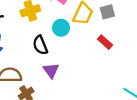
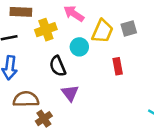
red rectangle: (105, 42) -> (118, 66), moved, turned 40

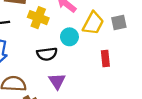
yellow cross: (46, 30) -> (38, 18), turned 36
black semicircle: (58, 66) -> (47, 54), turned -78

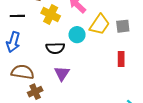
red rectangle: (105, 59) -> (121, 59), moved

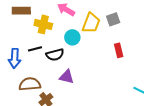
black line: (17, 16) -> (35, 49), moved
purple triangle: (62, 73) -> (67, 77), turned -35

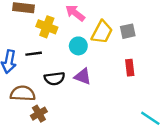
black semicircle: (55, 55) -> (55, 79), moved
purple triangle: (67, 77) -> (83, 76), moved

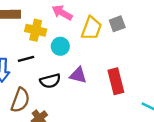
cyan circle: (78, 46) -> (60, 46), moved
red rectangle: (130, 68) -> (116, 81), moved, size x1.5
brown semicircle: (23, 93) -> (20, 100), turned 115

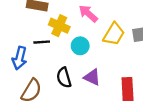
black line: (26, 59) -> (42, 42), moved
black semicircle: (50, 81) -> (64, 78), turned 78

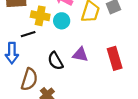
cyan circle: (80, 46) -> (62, 21), moved

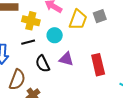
cyan circle: (62, 21) -> (55, 35), moved
black line: (28, 34) -> (28, 42), moved

